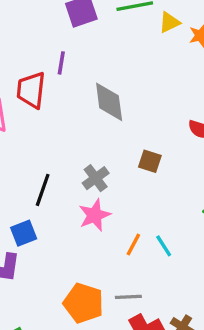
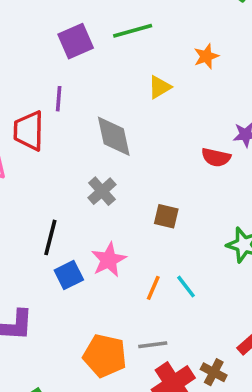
yellow triangle: (169, 22) -> (160, 87), moved
brown square: (150, 161) -> (166, 216), moved
gray cross: (96, 178) -> (102, 191), moved
blue square: (24, 233) -> (69, 275), moved

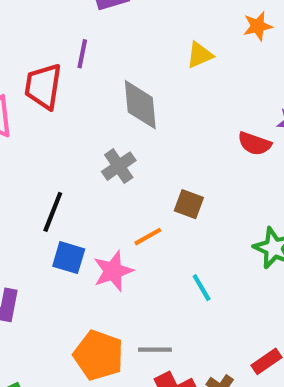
pink star: (109, 260) -> (113, 271), moved
blue square: (69, 275) -> (69, 258), turned 36
orange line: (153, 288) -> (148, 237), moved, turned 30

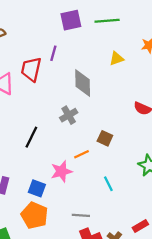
blue square: (69, 258) -> (37, 188), moved
orange pentagon: (99, 355) -> (34, 215), moved

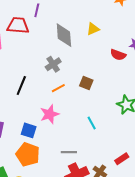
yellow triangle: (117, 59) -> (93, 29), moved
red trapezoid: (31, 69) -> (18, 25), turned 85
orange line: (82, 154) -> (58, 88), moved

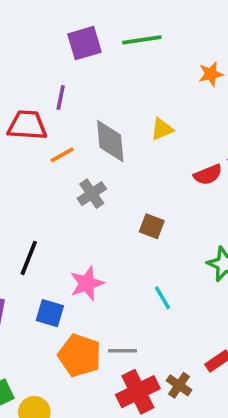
red semicircle: (118, 55) -> (208, 175), turned -42
black line: (21, 85) -> (29, 258), moved
orange line: (58, 88) -> (62, 155), moved
orange pentagon: (28, 154) -> (80, 355), moved

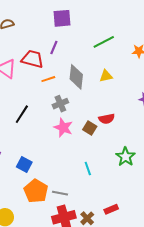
green line: (142, 40) -> (104, 42), moved, turned -30
purple square: (84, 43) -> (62, 18), moved
red semicircle: (208, 175) -> (107, 119), moved
black line: (29, 258) -> (22, 114), moved
pink star: (87, 283) -> (63, 128), moved, turned 30

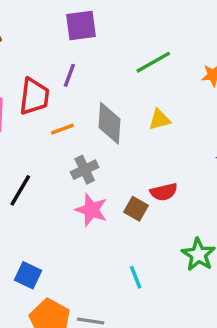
red trapezoid: (32, 59) -> (34, 96), turned 85

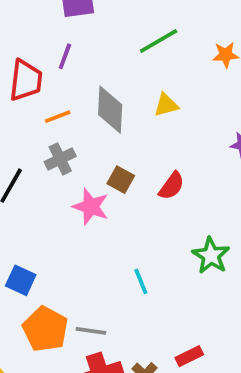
gray cross: (85, 170) -> (60, 159), moved
red semicircle: (164, 192) -> (172, 186), turned -40
brown square: (136, 209) -> (121, 180), moved

